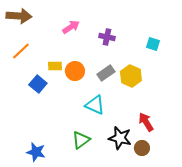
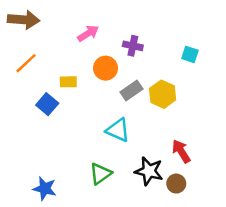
orange circle: (75, 71) -> (106, 68), moved

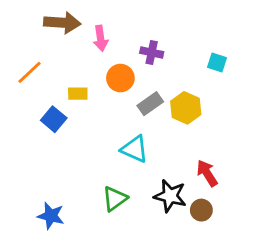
brown arrow: (24, 20) -> (62, 23), moved
pink arrow: (88, 33) -> (101, 38), turned 115

